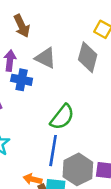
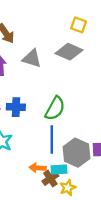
gray diamond: (88, 57) -> (69, 52), turned -72
blue cross: (22, 80) -> (16, 107), moved

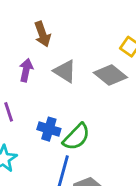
blue cross: (16, 107) -> (49, 129), moved

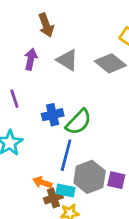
blue cross: (49, 129) -> (53, 115), turned -30

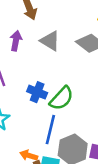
blue cross: (53, 115) -> (37, 92), turned 36

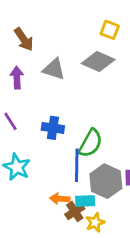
green semicircle: (61, 98) -> (90, 143), moved

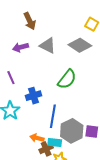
purple arrow: (17, 78) -> (20, 47), turned -112
blue cross: (53, 128) -> (33, 96), moved, turned -35
green semicircle: (90, 143) -> (67, 79), moved

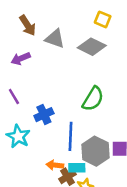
gray triangle: (48, 46) -> (55, 39), moved
green semicircle: (67, 79) -> (93, 99), moved

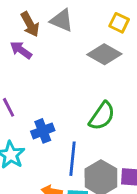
gray triangle: (55, 39) -> (62, 20), moved
purple arrow: (21, 59) -> (21, 50), moved, turned 54

